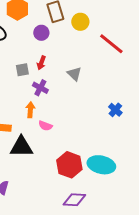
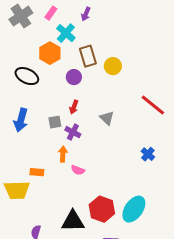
red line: (111, 44) -> (153, 105), moved
gray square: (22, 70) -> (55, 122), moved
black triangle: (21, 147) -> (73, 221), moved
cyan ellipse: (101, 165) -> (134, 209), turned -68

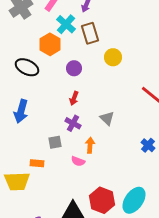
brown rectangle: (88, 56) -> (90, 33), moved
gray triangle: (107, 118) -> (107, 118), moved
gray square: (55, 122) -> (55, 142), moved
orange arrow: (63, 154) -> (90, 145), moved

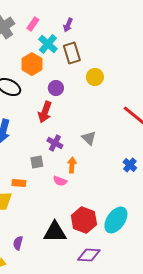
red arrow: (74, 98) -> (45, 112), moved, size x1.5

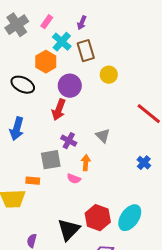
purple circle: (56, 88) -> (70, 86), size x1.5
gray square: (37, 162) -> (51, 160), size x1.5
black triangle: (55, 232) -> (69, 230), turned -45

